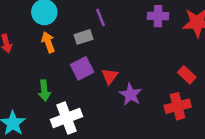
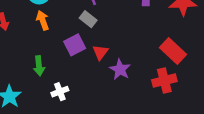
gray rectangle: (83, 37) -> (88, 19), moved, turned 56
red rectangle: (187, 75) -> (173, 51), size x1.5
white cross: (66, 118) -> (60, 92), size x0.6

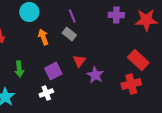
orange arrow: (43, 20) -> (43, 37), moved
purple square: (75, 45) -> (53, 71), moved
green arrow: (39, 66) -> (19, 69), moved

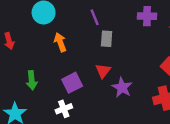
gray rectangle: (69, 34) -> (107, 39), moved, turned 56

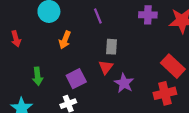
gray rectangle: (107, 39) -> (111, 47), moved
orange arrow: (60, 42) -> (65, 40), turned -138

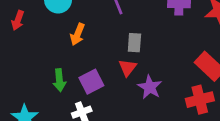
red arrow: (16, 39) -> (18, 20), moved, turned 35
green arrow: (38, 76) -> (59, 80), moved

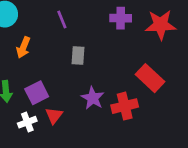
red triangle: (128, 68) -> (54, 115), moved
red cross: (200, 100) -> (125, 106), moved

